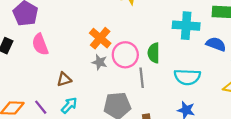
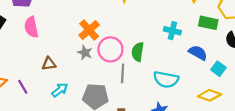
cyan cross: (186, 26) -> (172, 31), size x0.7
cyan arrow: (69, 105) -> (60, 90), moved

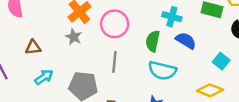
pink circle: (110, 49) -> (115, 24), moved
green semicircle: (138, 52) -> (153, 41), moved
blue semicircle: (198, 53) -> (186, 41), moved

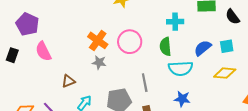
blue semicircle: (186, 41) -> (203, 48), moved, turned -54
cyan square: (221, 61) -> (227, 46), turned -32
gray line: (114, 62) -> (145, 83), moved

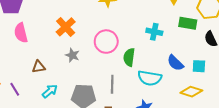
orange cross: (98, 40) -> (66, 27), moved
green semicircle: (165, 47) -> (129, 57), moved
blue semicircle: (203, 48) -> (175, 63), turned -108

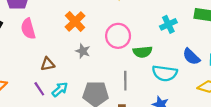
cyan cross: (154, 32) -> (168, 24), turned -35
green semicircle: (129, 57) -> (143, 52), turned -102
purple line: (15, 89) -> (39, 89), moved

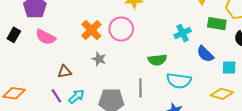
pink semicircle: (28, 29) -> (46, 37), turned -48
pink circle: (118, 36) -> (121, 29), moved
blue semicircle: (191, 57) -> (205, 54), moved

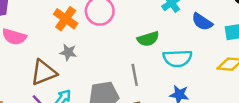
gray star: (99, 59) -> (68, 52), moved
brown triangle: (65, 72) -> (44, 73), size x1.6

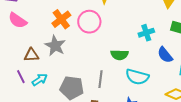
gray star: (68, 52) -> (55, 46), size x1.5
brown triangle: (44, 73) -> (31, 55), size x0.7

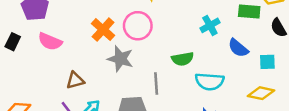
gray star: (55, 46) -> (120, 59), moved
gray line: (100, 79) -> (156, 84), moved

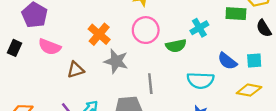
pink circle: (138, 26) -> (146, 30), moved
blue semicircle: (238, 48) -> (227, 61), moved
green semicircle: (183, 59) -> (176, 46), moved
brown triangle: (75, 80) -> (76, 70), moved

